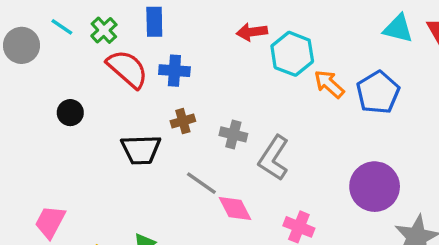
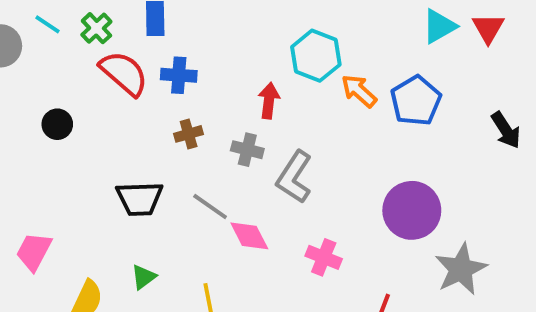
cyan triangle: (398, 29) -> (439, 26), turned -44
red arrow: (252, 32) -> (269, 101), moved, turned 104
black trapezoid: (141, 150) -> (140, 199), moved

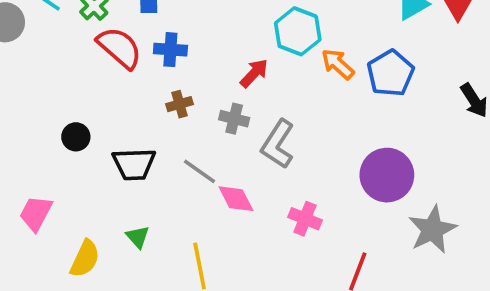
red arrow: (269, 101) -> (254, 73), turned 36
black circle: (57, 124) -> (76, 137), moved
green triangle: (143, 277) -> (138, 237), turned -35

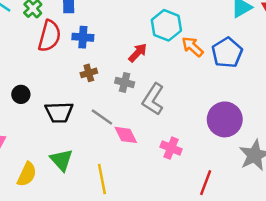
red semicircle: (120, 48) -> (49, 36), turned 64
green triangle: (138, 237) -> (61, 160), size x1.5

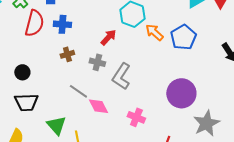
black circle: (21, 94) -> (22, 72), moved
black trapezoid: (59, 112) -> (26, 102), moved
green triangle: (61, 160) -> (56, 125), moved

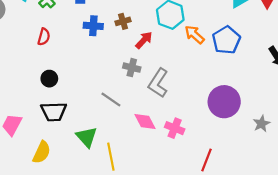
red semicircle: (34, 23) -> (44, 37), moved, size x0.6
brown cross: (67, 54) -> (123, 21), moved
pink diamond: (98, 106) -> (145, 121), moved
gray star: (206, 123) -> (262, 124), moved, size x0.6

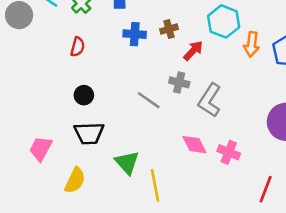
orange arrow: (194, 35) -> (252, 44), turned -125
gray line: (111, 99) -> (149, 100), moved

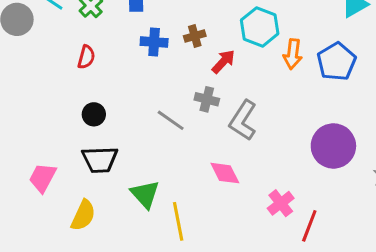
pink cross: (229, 152) -> (281, 203), moved, turned 30

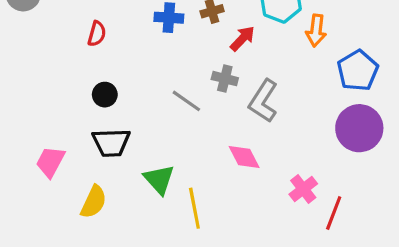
blue pentagon: (336, 62) -> (358, 71), moved

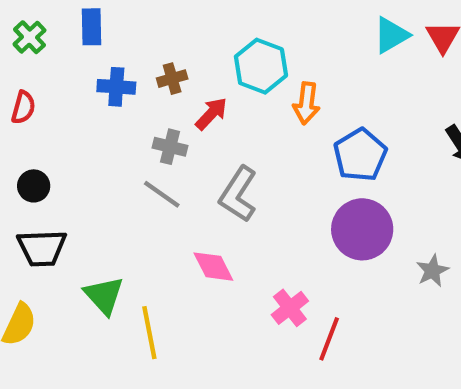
gray cross: (225, 79) -> (170, 147), moved
gray line: (186, 101) -> (162, 194), moved

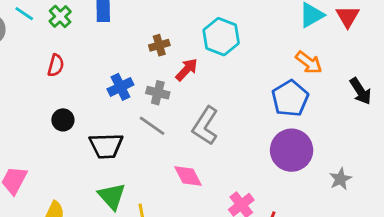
blue cross: (116, 87) -> (120, 87), moved, turned -30
orange arrow: (306, 103) -> (309, 62), moved, turned -60
black trapezoid: (42, 248) -> (106, 146), moved

